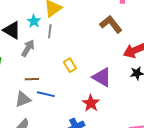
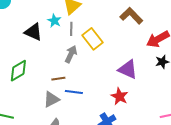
gray arrow: (28, 48) -> (71, 54), moved
yellow rectangle: (70, 65) -> (92, 39), moved, size x1.5

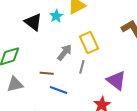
gray line: (71, 29) -> (82, 67), moved
gray triangle: (51, 99) -> (15, 84), moved

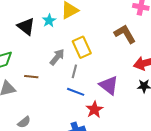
brown line: (47, 73) -> (31, 77), moved
blue line: (59, 90) -> (76, 92), moved

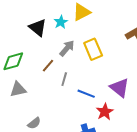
gray arrow: (57, 57) -> (67, 48), moved
gray line: (74, 71) -> (64, 79), moved
brown line: (31, 77) -> (48, 66), moved, turned -56

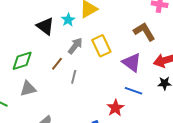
purple triangle: (120, 88) -> (132, 62), moved
blue line: (86, 94) -> (133, 91), moved

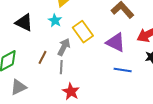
cyan star: (68, 20) -> (55, 20), moved
gray arrow: (75, 46) -> (64, 47), moved
red star: (115, 108) -> (71, 92), moved

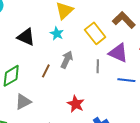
yellow rectangle: (83, 32) -> (95, 33), moved
gray line: (61, 67) -> (98, 66), moved

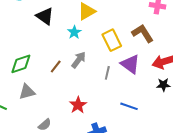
black triangle: (26, 37) -> (45, 16), moved
blue line: (126, 80) -> (129, 106), moved

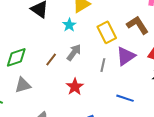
purple triangle: (130, 64) -> (126, 56), turned 50
red star: (78, 105) -> (75, 87), moved

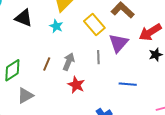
gray arrow: (74, 52) -> (69, 62), moved

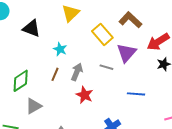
cyan star: (56, 26) -> (60, 49), moved
gray line: (98, 57) -> (106, 67), turned -72

